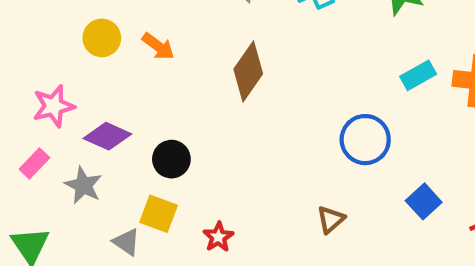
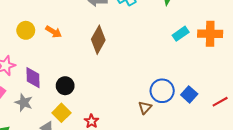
purple diamond: (107, 136) -> (33, 78), turned 70
blue circle: (365, 140) -> (162, 91), moved
yellow square: (159, 214) -> (61, 113), turned 30

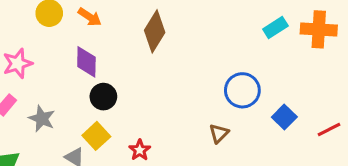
purple diamond: (33, 78) -> (86, 62), moved
blue circle: (162, 91) -> (242, 90), moved

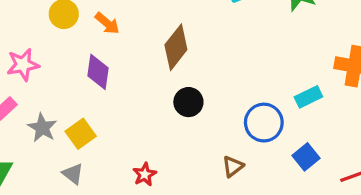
cyan rectangle: (275, 28) -> (308, 97), moved
black circle: (103, 97) -> (188, 102), moved
yellow square: (96, 136) -> (81, 134), moved

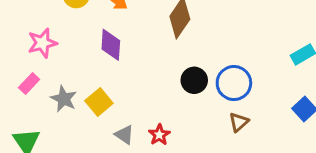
black circle: (188, 102) -> (194, 80), moved
blue circle: (264, 123) -> (234, 83), moved
gray triangle: (73, 174) -> (124, 135), moved

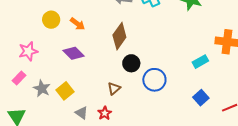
purple diamond: (111, 45) -> (73, 53), turned -50
black circle: (194, 80) -> (131, 63), moved
brown triangle: (239, 122) -> (114, 89), moved

